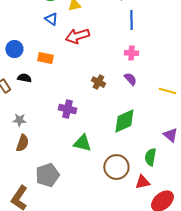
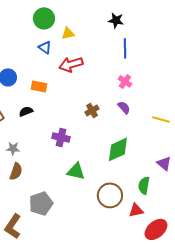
pink cross: (131, 53) -> (125, 81), turned 32
black semicircle: (24, 78) -> (26, 111), moved, turned -32
brown cross: (98, 82) -> (92, 110), turned 32

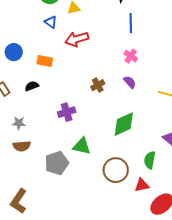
purple cross: (61, 137) -> (67, 112), turned -30
brown semicircle: (16, 171) -> (22, 146), turned 66
gray pentagon: (41, 203) -> (57, 163), moved

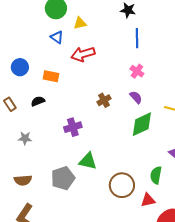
green diamond: (124, 124) -> (142, 124), moved
brown semicircle: (22, 146) -> (23, 180), moved

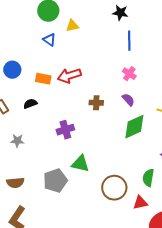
red arrow: (83, 54) -> (69, 76), moved
brown cross: (104, 100) -> (96, 103), turned 32

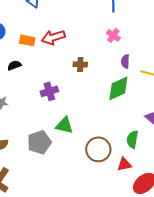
purple semicircle: (128, 100) -> (125, 61), moved, turned -136

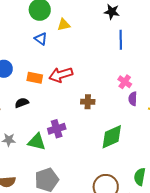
pink cross: (113, 35) -> (125, 82), moved
green diamond: (118, 88) -> (112, 137), moved
green triangle: (64, 125) -> (37, 142), moved

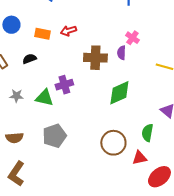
red arrow: (61, 75) -> (68, 31), size x0.7
purple semicircle: (133, 99) -> (121, 53), moved
brown cross: (88, 102) -> (95, 58), size x1.6

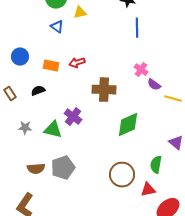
purple semicircle: (121, 53) -> (154, 85), moved, turned -56
purple cross: (64, 85) -> (73, 117), turned -36
brown semicircle: (14, 138) -> (36, 169), moved

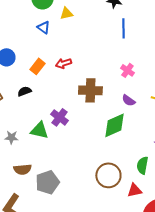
orange rectangle: (51, 66) -> (37, 66), turned -63
purple semicircle: (154, 85) -> (128, 100), moved
gray star: (25, 128) -> (11, 137), moved
gray pentagon: (63, 168) -> (47, 182), moved

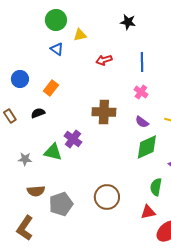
blue line: (123, 28) -> (142, 62), moved
red arrow: (63, 63) -> (104, 60), moved
green diamond: (114, 125) -> (147, 147), moved
brown circle: (108, 175) -> (107, 197), moved

